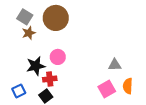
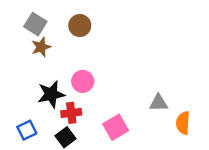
brown circle: (56, 18) -> (80, 26), size x0.6
gray triangle: (115, 65) -> (159, 103), moved
pink square: (107, 89) -> (116, 127), moved

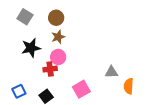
brown star: (41, 47) -> (58, 37), moved
black star: (51, 94) -> (31, 48), moved
red cross: (71, 113) -> (50, 69), moved

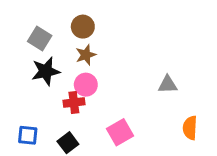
gray square: (25, 17) -> (40, 39), moved
gray triangle: (111, 72) -> (168, 85), moved
blue square: (19, 91) -> (28, 135), turned 32

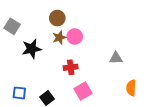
gray square: (40, 39) -> (12, 26), moved
pink circle: (86, 85) -> (75, 37), moved
red cross: (74, 102) -> (71, 67), moved

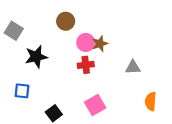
brown star: (59, 38) -> (100, 44), moved
red cross: (71, 67) -> (86, 65), moved
blue square: (19, 93) -> (22, 91), moved

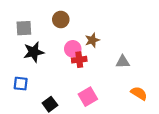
gray square: (14, 31) -> (24, 28), moved, turned -35
pink circle: (86, 42) -> (73, 49), moved
orange semicircle: (151, 101) -> (139, 93), turned 119

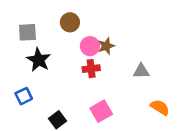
pink circle: (73, 49) -> (90, 46), moved
black star: (34, 52) -> (39, 60), turned -30
blue square: (21, 84) -> (24, 96), turned -32

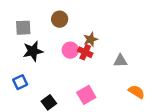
pink circle: (90, 46) -> (70, 50), moved
black star: (39, 60) -> (33, 51), turned 30
red cross: (91, 69) -> (85, 52), moved, turned 32

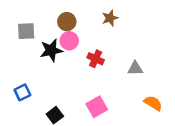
brown star: (91, 39) -> (110, 18), moved
pink circle: (70, 50) -> (69, 41), moved
black star: (33, 51) -> (51, 50), moved

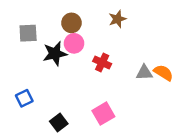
orange semicircle: (153, 103) -> (163, 73), moved

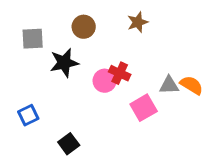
pink circle: (74, 43) -> (105, 81), moved
pink square: (103, 114) -> (144, 108), moved

